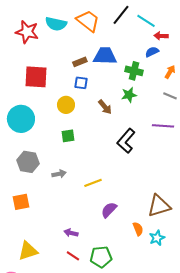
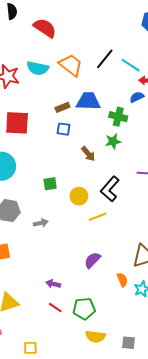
yellow circle: (66, 105) -> (79, 196), moved
yellow line: (93, 183) -> (98, 217), moved

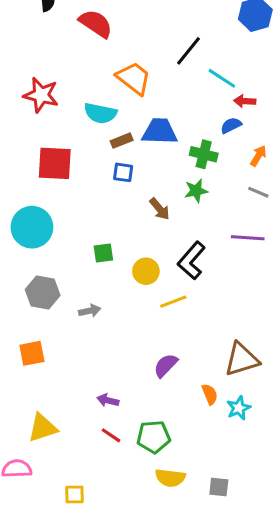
black line: (105, 59) -> (188, 51), moved
cyan semicircle: (38, 68) -> (100, 113), moved

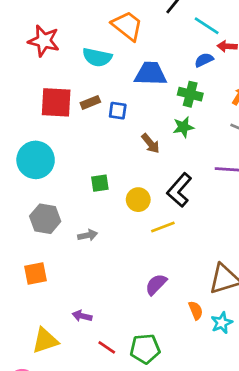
blue semicircle: (231, 125) -> (204, 60), moved
brown rectangle: (122, 141) -> (90, 102), moved
purple arrow: (108, 400) -> (82, 316), moved

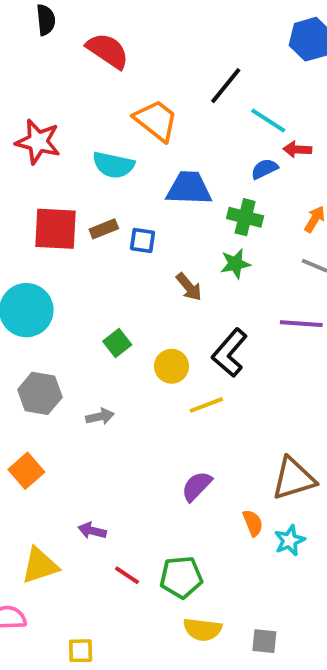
green square: (100, 183) -> (117, 343), turned -30
orange square: (36, 273) -> (26, 471), turned -30

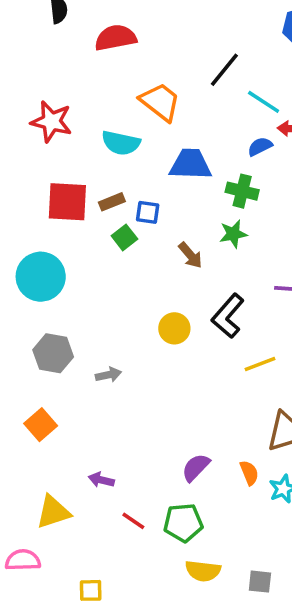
red semicircle: (108, 51) -> (116, 38), turned -45
green square: (117, 343) -> (124, 237), moved
yellow line: (206, 405) -> (260, 364), moved
purple semicircle: (197, 486) -> (196, 467), moved

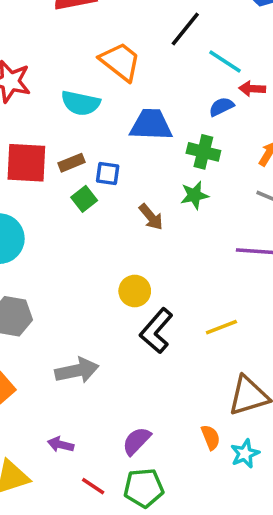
black L-shape: (228, 316) -> (156, 331), moved
gray arrow: (108, 375) -> (77, 370), moved, size x1.6
purple semicircle: (196, 467) -> (137, 441), moved

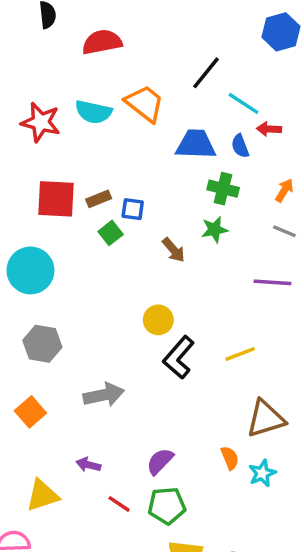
cyan semicircle: (81, 103) -> (94, 112), moved
blue semicircle: (221, 107) -> (240, 146), turned -85
blue trapezoid: (151, 125) -> (196, 144), moved

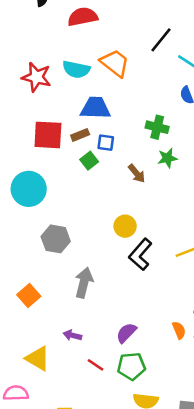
blue trapezoid: (196, 144) -> (95, 108), moved
green cross: (223, 189) -> (157, 127), moved
gray hexagon: (42, 344) -> (56, 239), moved
gray arrow: (104, 395) -> (84, 283), turned -64
yellow triangle: (42, 495) -> (38, 358), turned 48

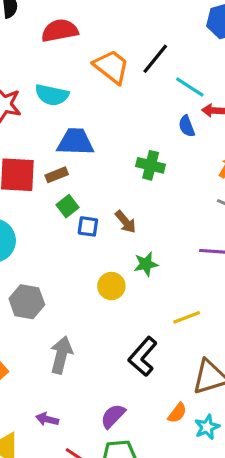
orange trapezoid: (115, 63) -> (111, 67), moved
blue square: (106, 143) -> (88, 226), moved
green star: (167, 158) -> (146, 264), moved
black L-shape: (140, 254) -> (143, 357), moved
orange semicircle: (179, 330) -> (177, 413), turned 60

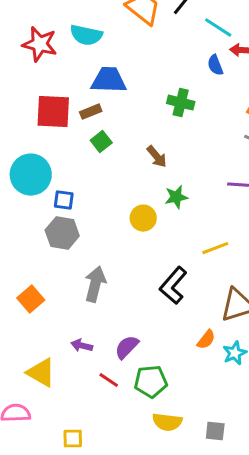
blue square: (88, 226) -> (64, 200), moved
purple semicircle: (113, 416) -> (127, 347), moved

